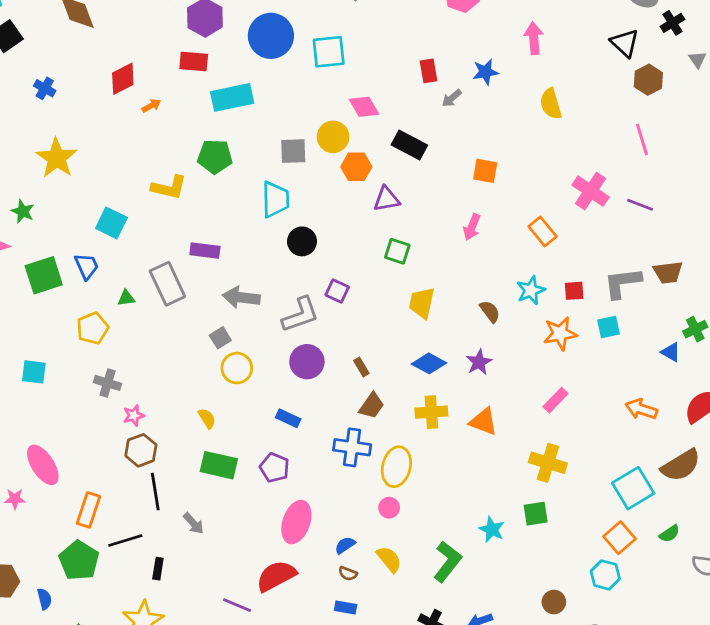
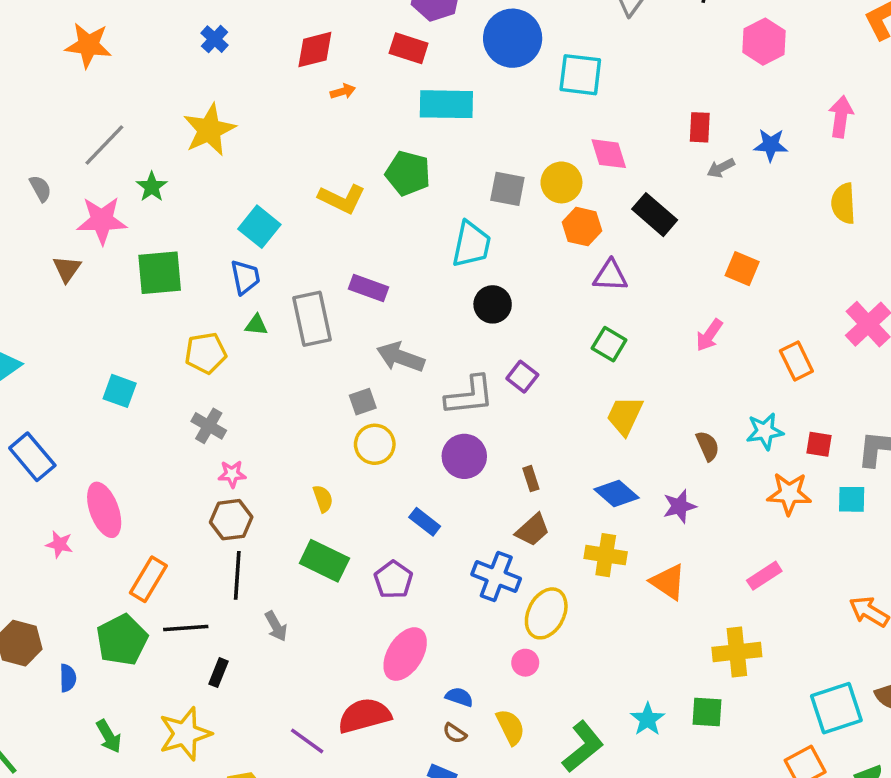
blue trapezoid: (87, 266) -> (245, 277), moved
yellow cross: (548, 463) -> (737, 652), turned -36
blue semicircle: (345, 545) -> (459, 697), turned 40

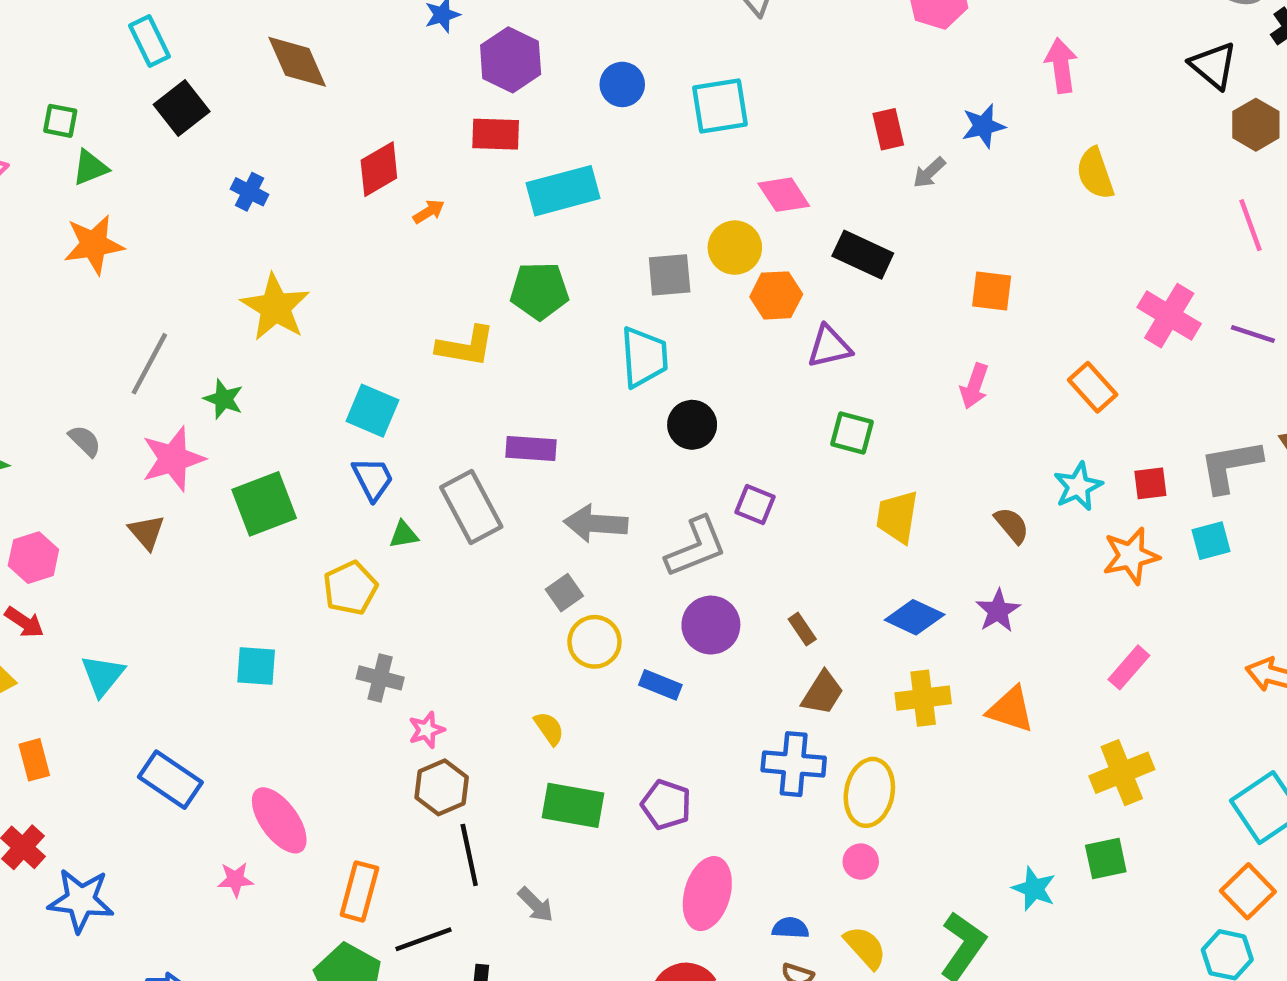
blue circle: (513, 38) -> (622, 84), size x0.6
blue rectangle: (425, 522) -> (660, 685), moved

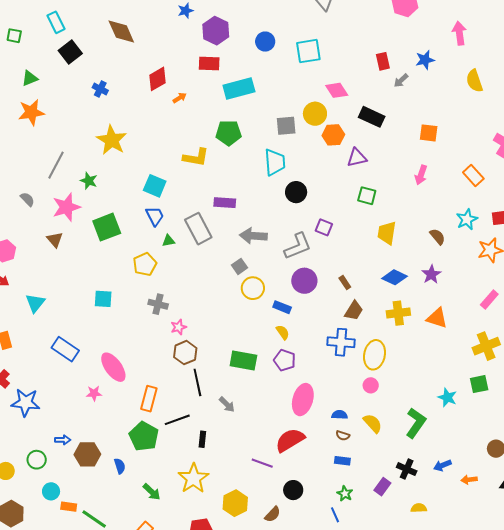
green square: (60, 121) -> (14, 36), moved
yellow semicircle: (549, 728) -> (283, 332), moved

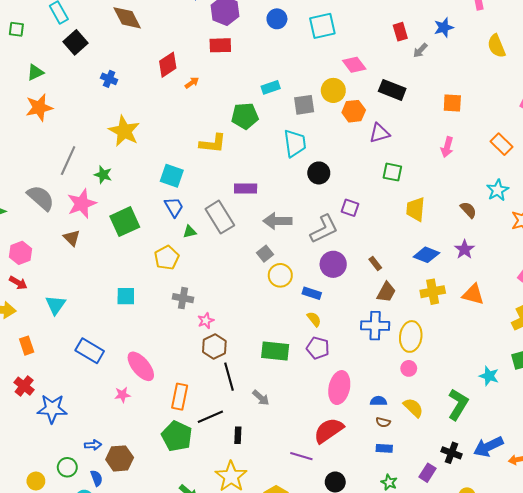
cyan rectangle: (239, 89) -> (271, 87), moved, size x0.6
gray semicircle: (27, 199) -> (41, 198), size x1.8
blue arrow: (442, 465) -> (488, 447), size x1.6
blue semicircle: (120, 466) -> (97, 478), moved

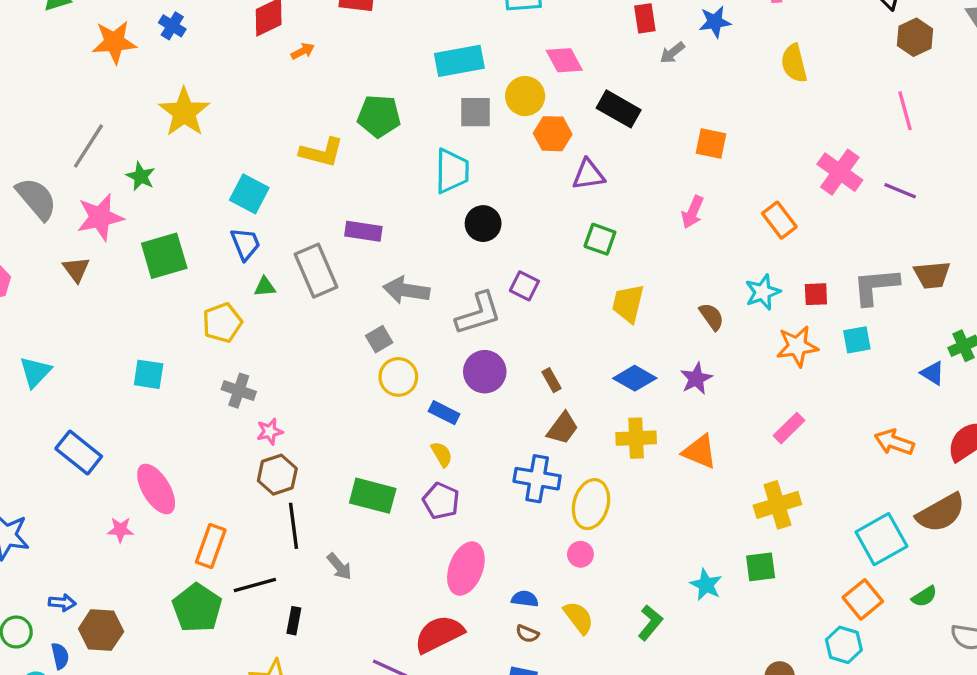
cyan rectangle: (271, 87) -> (459, 61), moved, size x1.6
orange star: (39, 108) -> (114, 42), moved
green L-shape: (458, 404) -> (650, 623), size x0.7

